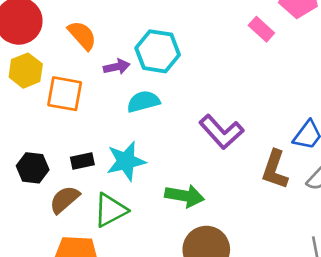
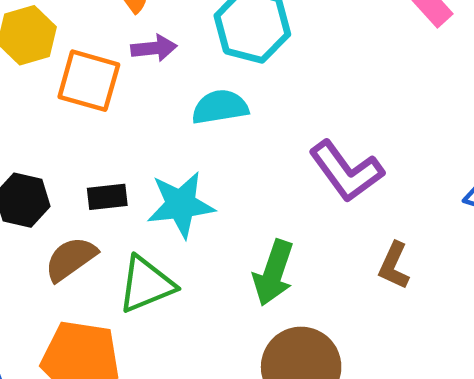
purple arrow: (117, 67) -> (154, 48), moved
brown L-shape: (275, 170) -> (394, 266), moved, size x0.7
green arrow: (185, 196) -> (273, 273), turned 93

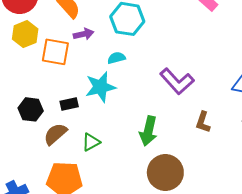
cyan semicircle: (220, 107) -> (116, 58), size x0.7
cyan star: (181, 205) -> (100, 87), moved
green triangle: (146, 284) -> (91, 142), size x0.7

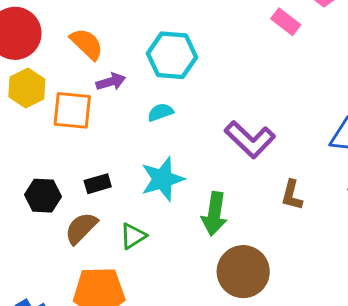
cyan star: (100, 87) -> (162, 179), moved

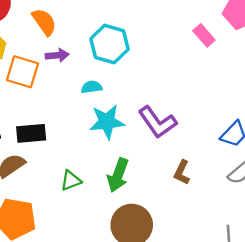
cyan star: (162, 179) -> (107, 122), moved
black rectangle: (98, 184) -> (31, 133), size x1.4
green triangle: (133, 236) -> (71, 181), moved

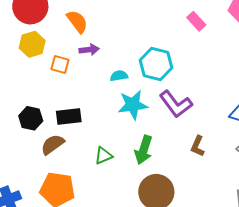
pink rectangle: (204, 35) -> (196, 21), moved
cyan hexagon: (109, 44) -> (156, 64), moved
orange square: (23, 72) -> (60, 64), size x0.7

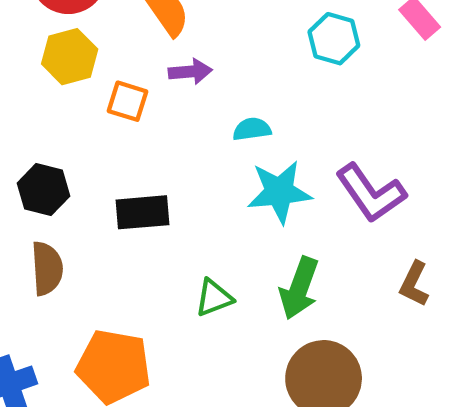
cyan hexagon: (156, 64) -> (334, 39), moved, size x0.7
black hexagon: (31, 118) -> (43, 190), moved
brown semicircle: (53, 144) -> (47, 268), moved, turned 120

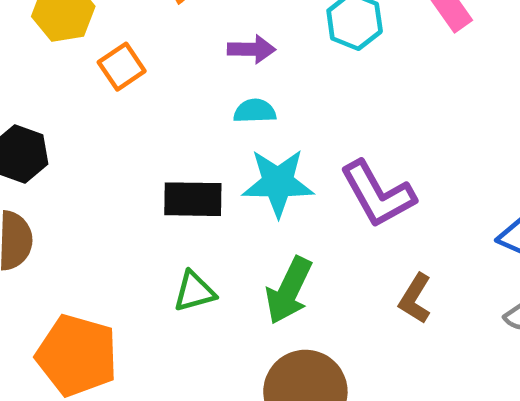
purple arrow: (190, 72) -> (252, 49), moved
orange square: (128, 101) -> (122, 67), turned 33
black rectangle: (143, 212) -> (193, 199), moved

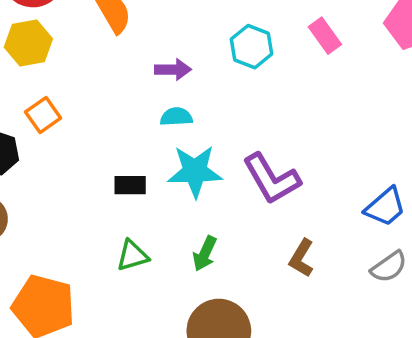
orange square: (122, 67) -> (43, 115), moved
black rectangle: (193, 199) -> (130, 185), size x0.7
green arrow: (289, 290) -> (205, 254), size x0.7

